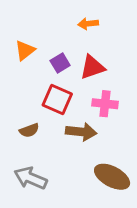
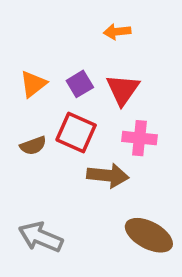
orange triangle: (25, 50) -> (33, 84), moved
red triangle: (92, 67) -> (123, 90), turned -36
brown semicircle: (29, 130) -> (33, 146), moved

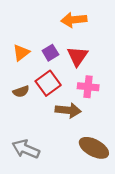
orange arrow: (117, 32) -> (74, 20), size x1.5
red square: (76, 133) -> (48, 83), turned 30

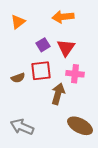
orange triangle: (21, 53) -> (18, 22), moved
red square: (48, 83) -> (41, 71), turned 30
brown arrow: (68, 110) -> (58, 94), turned -80

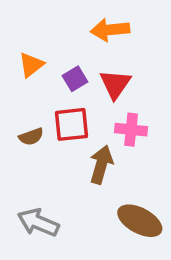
orange triangle: (18, 22) -> (31, 65), moved

